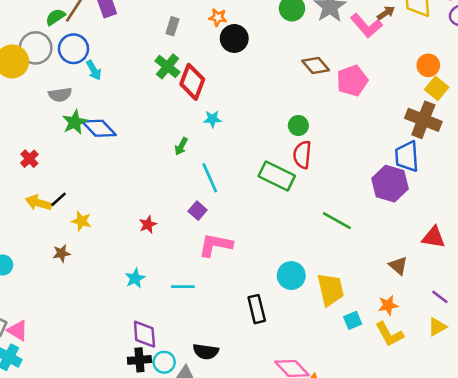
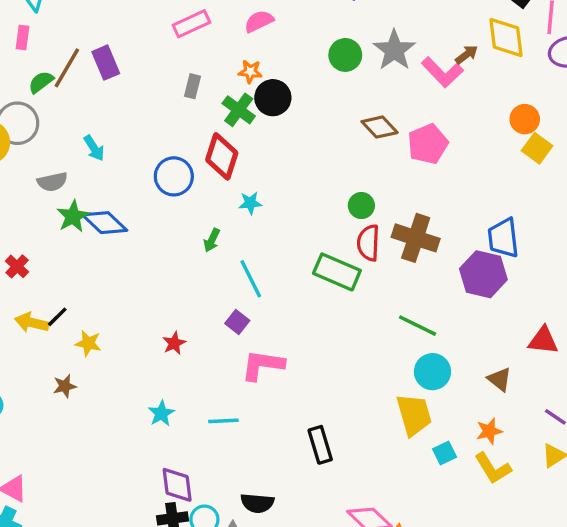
blue circle: (73, 49) -> (174, 176), moved
green cross: (167, 66) -> (239, 110), moved
brown cross: (423, 120) -> (416, 238), moved
cyan circle: (291, 276) -> (432, 372), moved

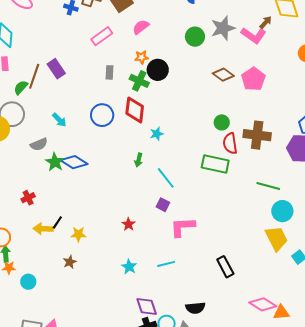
gray star: (394, 50) -> (223, 28), turned 30
blue circle: (174, 176) -> (102, 115), moved
red cross: (17, 266) -> (28, 198), turned 32

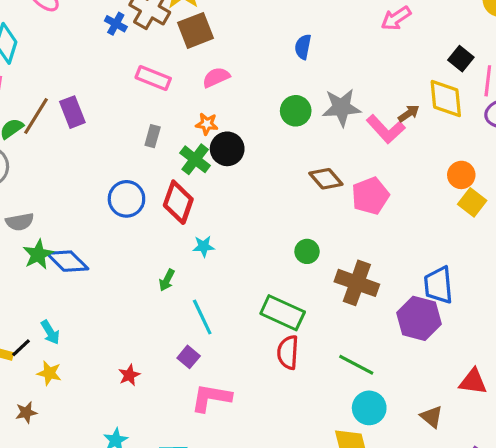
pink rectangle: (102, 36) -> (153, 78), turned 45
cyan arrow: (59, 120) -> (50, 332), moved
red semicircle: (230, 143) -> (288, 352), moved

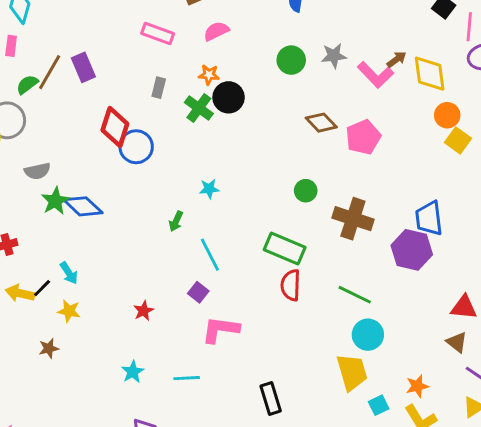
yellow diamond: (446, 98) -> (430, 74), moved
gray star: (341, 107) -> (334, 56), size x0.7
red diamond: (178, 202) -> (115, 127), moved
brown triangle: (432, 417) -> (457, 342), moved

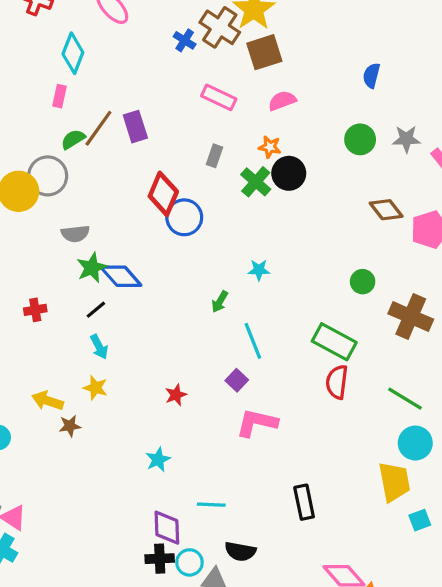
black line: (42, 288) -> (96, 310), moved
yellow arrow: (20, 293) -> (48, 401), moved
cyan line: (187, 378) -> (211, 505), moved

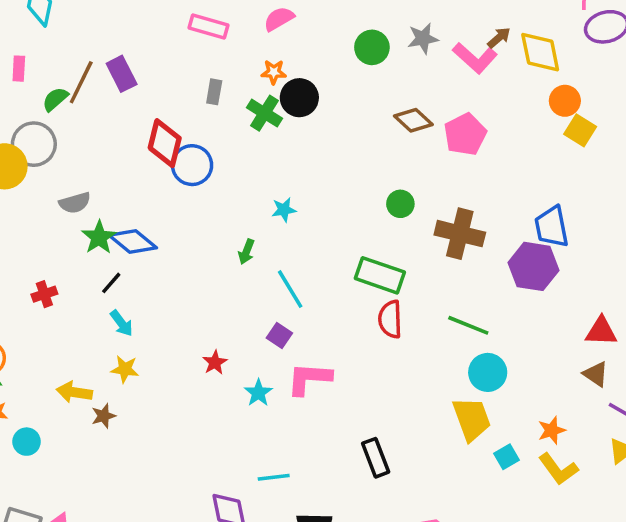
pink rectangle: (59, 96) -> (19, 69), moved
cyan star: (158, 460) -> (258, 393), moved

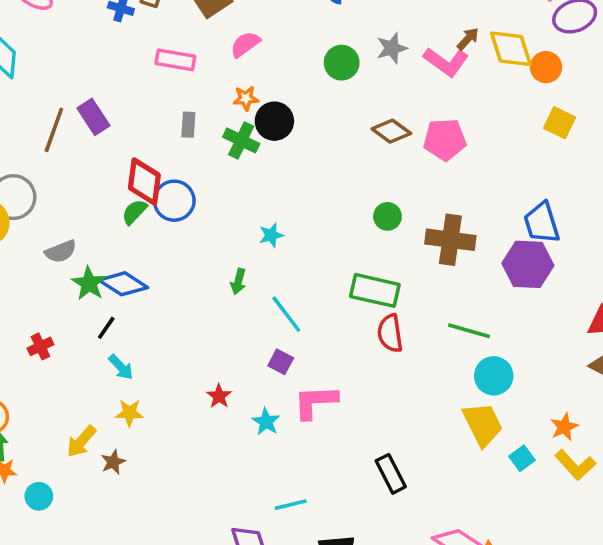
green semicircle: (55, 99) -> (134, 212), moved
orange circle: (565, 101) -> (546, 67), moved
pink pentagon: (465, 134) -> (445, 140), turned 30
yellow arrow: (74, 392) -> (81, 441), turned -52

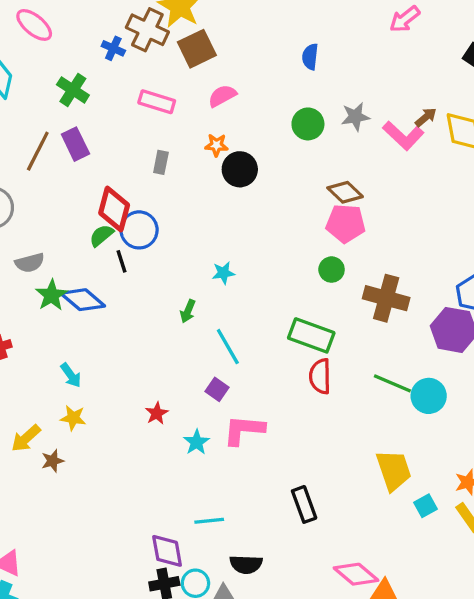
green cross: (241, 140) -> (73, 90), moved
pink pentagon: (445, 140) -> (346, 223), moved
black line: (106, 328) -> (122, 261), moved, turned -60
cyan circle: (494, 376) -> (429, 396), moved

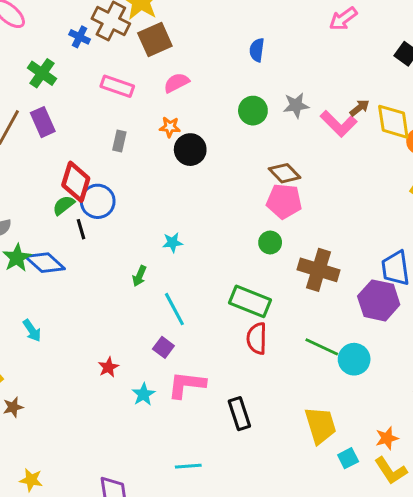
yellow star: (73, 418) -> (31, 480), moved
black rectangle: (304, 504) -> (239, 414), moved
cyan line: (209, 521) -> (188, 466), moved

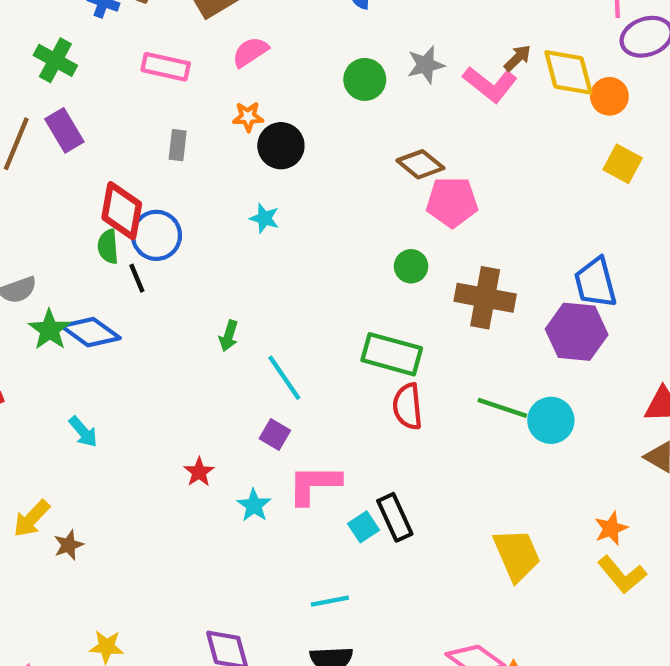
pink pentagon: (284, 201) -> (452, 202), moved
green semicircle: (64, 205) -> (108, 247), turned -50
cyan star: (172, 242) -> (264, 218), moved, turned 30
yellow trapezoid: (321, 425) -> (517, 555), moved
cyan square: (348, 458) -> (363, 527), moved

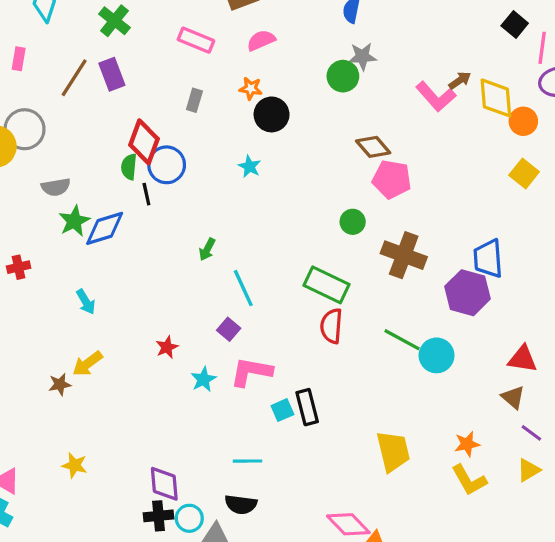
gray star: (426, 65) -> (362, 56), moved
blue diamond: (91, 332) -> (105, 228), turned -63
yellow arrow: (31, 519) -> (87, 364), moved

